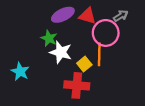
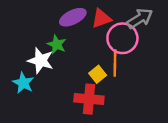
red triangle: (87, 16) -> (101, 18), turned -36
gray arrow: (121, 16) -> (140, 18), size x1.5
white star: (61, 52) -> (41, 61), moved

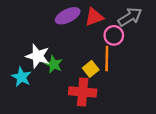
pink circle: (122, 38) -> (114, 35), size x0.7
green star: (57, 44) -> (54, 64), moved

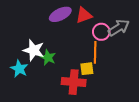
gray arrow: (130, 17) -> (119, 28), moved
yellow square: (91, 69) -> (87, 69), moved, turned 32

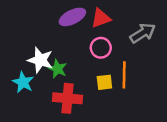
pink circle: (101, 32) -> (101, 48), moved
orange line: (95, 52) -> (124, 75), moved
red cross: (74, 82) -> (67, 98), moved

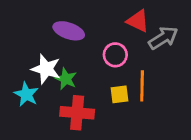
purple ellipse: (72, 17) -> (69, 31), moved, turned 45
red triangle: (101, 18) -> (138, 21), moved, turned 45

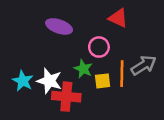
gray arrow: (163, 38) -> (144, 65), moved
white star: (46, 69) -> (49, 81), moved
green star: (66, 79) -> (83, 69), moved

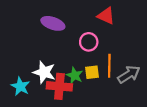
gray arrow: (144, 65) -> (129, 74), moved
green star: (83, 69) -> (75, 75), moved
cyan star: (23, 81) -> (20, 86), moved

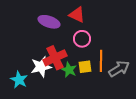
red triangle: (106, 16) -> (77, 15), moved
white star: (44, 72) -> (41, 67), turned -30
red cross: (59, 86) -> (55, 58), moved, turned -30

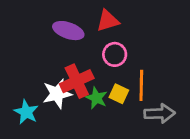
red triangle: (77, 15) -> (108, 21), turned -42
yellow square: (85, 67) -> (119, 94), turned 32
gray arrow: (119, 69) -> (160, 113), moved, turned 30

